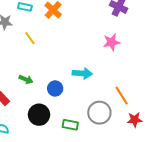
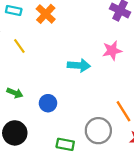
cyan arrow: (82, 73) -> (79, 65), moved
black circle: (39, 115) -> (15, 133), moved

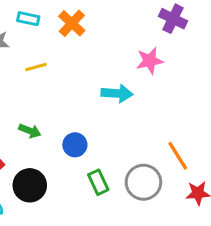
yellow line: (19, 46) -> (36, 67), turned -70
pink star: (112, 51) -> (150, 61), moved
green rectangle: (65, 144) -> (98, 182), moved, turned 54

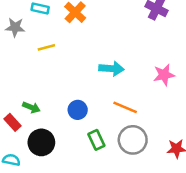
pink star: (150, 61) -> (164, 75), moved
green arrow: (30, 131) -> (31, 107), moved
orange line: (178, 156) -> (125, 107), moved, turned -35

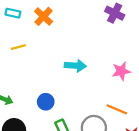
orange line: (125, 107) -> (117, 109), moved

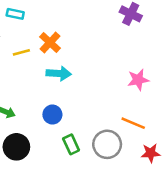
orange cross: (44, 16) -> (50, 42), moved
cyan arrow: (75, 66) -> (59, 74), moved

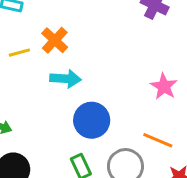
pink star: (138, 80) -> (164, 86), turned -30
blue circle: (52, 115) -> (92, 120), moved, size x1.5

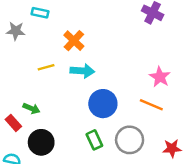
yellow line: (19, 53) -> (46, 67), moved
orange line: (158, 140) -> (151, 105), moved

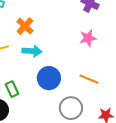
pink star: (160, 77) -> (88, 38), moved, turned 30
green rectangle: (94, 140) -> (12, 89), moved

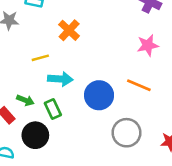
cyan arrow: (32, 51) -> (60, 79), moved
orange line: (89, 79) -> (139, 85), moved

